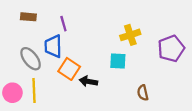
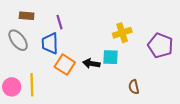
purple pentagon: (171, 49) -> (160, 45), turned -30
gray ellipse: (31, 59) -> (18, 40), moved
black arrow: (88, 81) -> (91, 64), moved

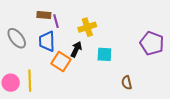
brown rectangle: (27, 16) -> (44, 15), moved
yellow cross: (122, 33) -> (87, 27), moved
black arrow: (91, 64) -> (76, 49), moved, turned 105

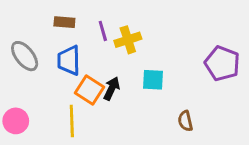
purple line: (56, 21) -> (103, 31), moved
black arrow: (76, 49) -> (112, 88), moved
yellow line: (30, 81) -> (72, 121), moved

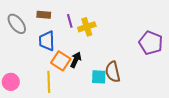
gray ellipse: (25, 56) -> (17, 24), moved
cyan square: (153, 80) -> (99, 77), moved
brown semicircle: (185, 121) -> (113, 72), moved, size x1.5

